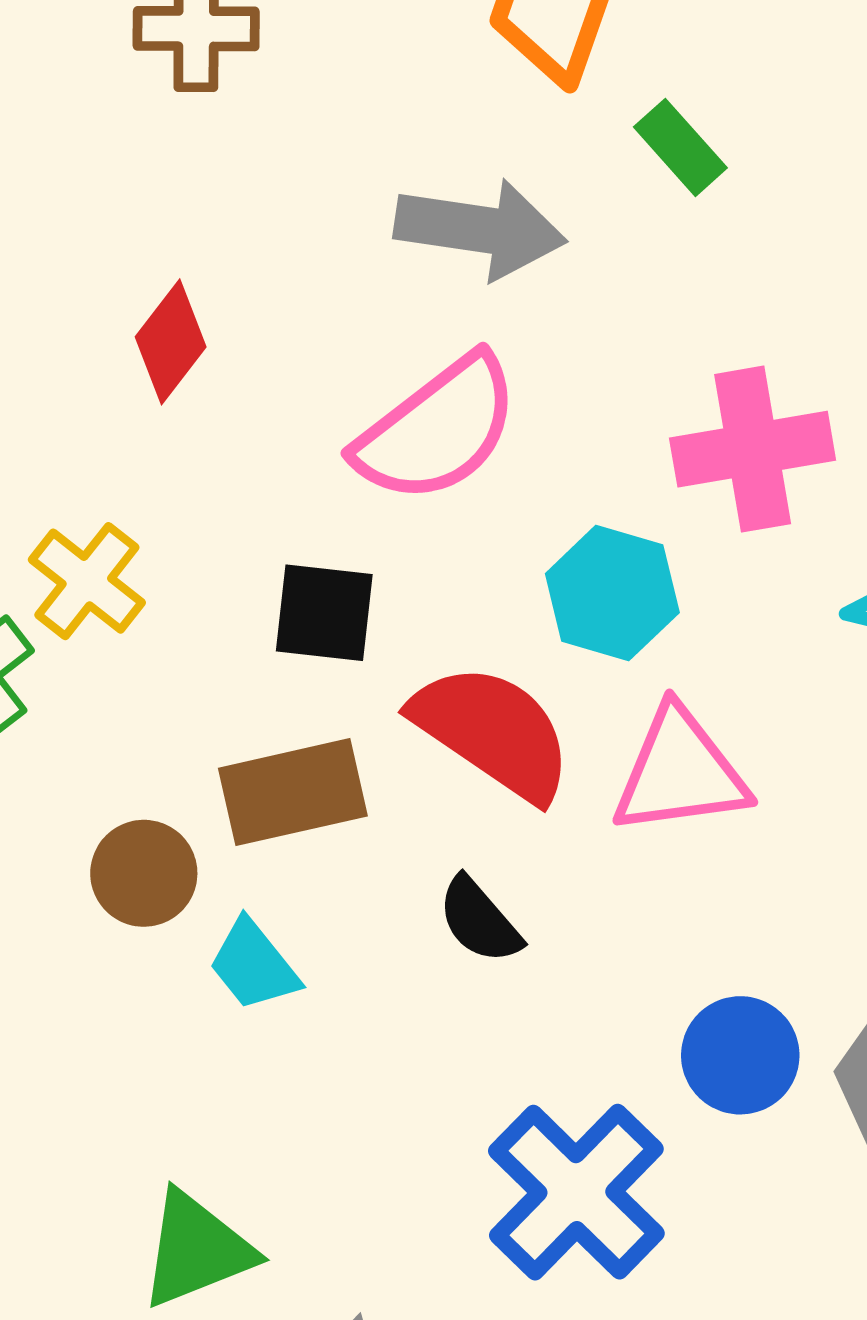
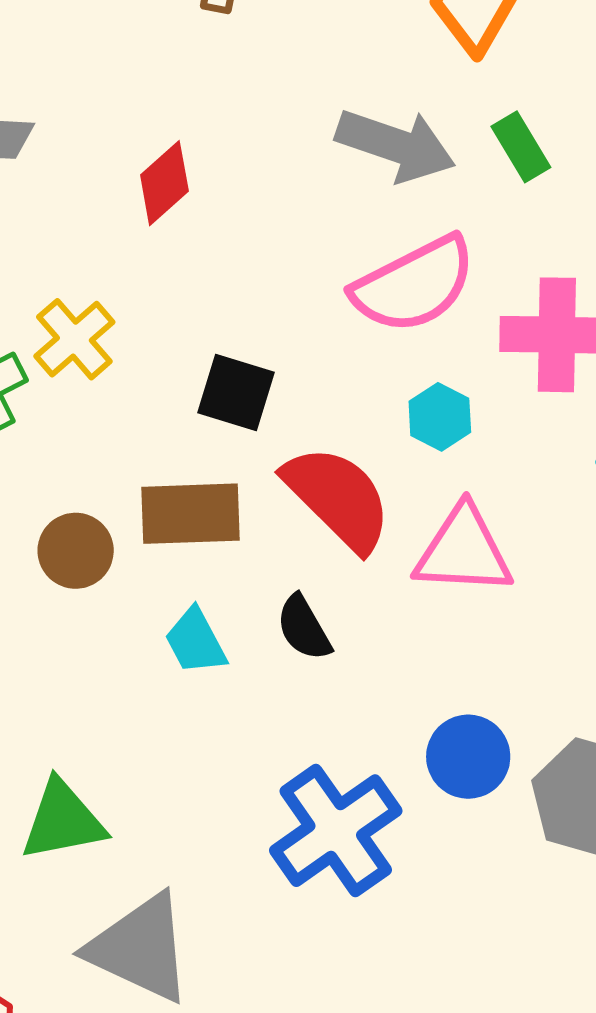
green rectangle: (680, 147) -> (521, 147), moved
pink semicircle: (437, 429) -> (414, 285), moved
cyan hexagon: (612, 593) -> (440, 417), size x0.7
cyan trapezoid: (254, 965) -> (196, 641), moved

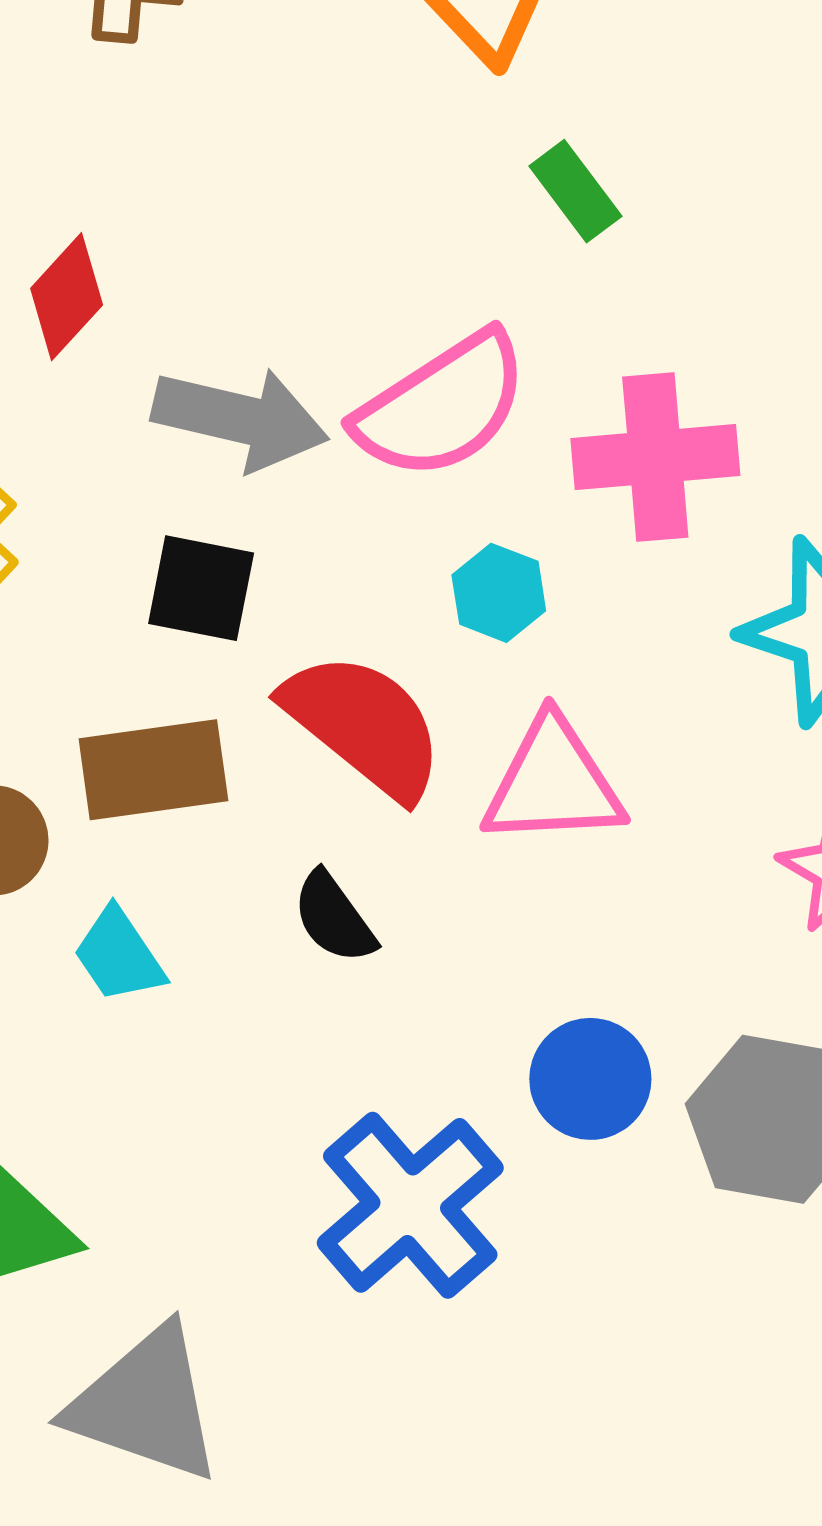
gray arrow: (396, 145) -> (240, 419), moved
cyan trapezoid: (196, 641) -> (119, 955), moved

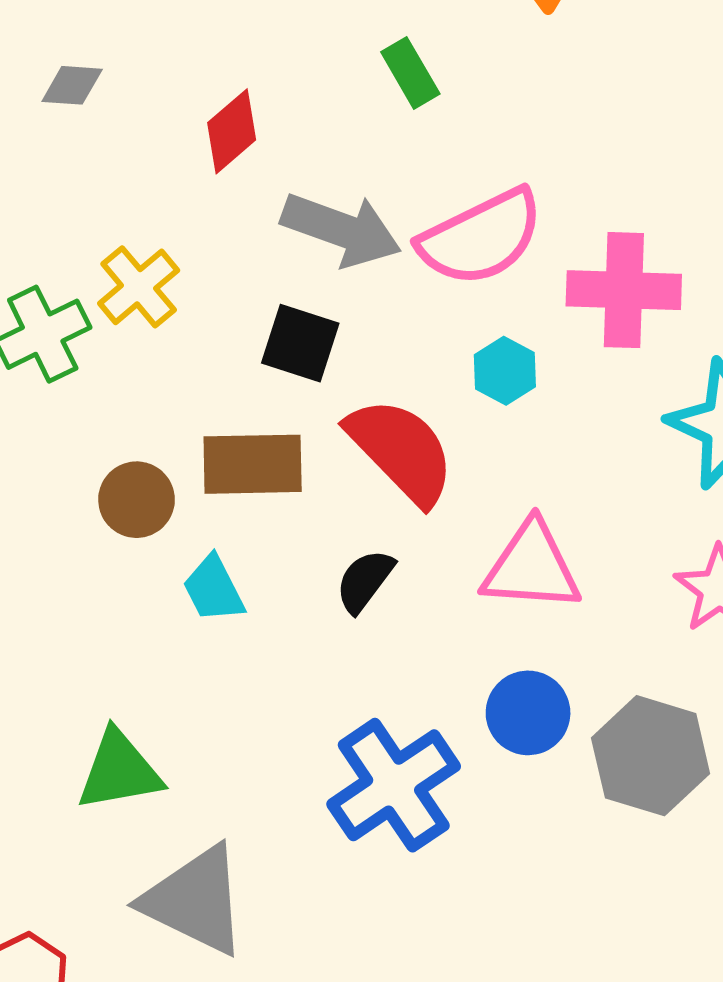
green rectangle: (575, 191) -> (410, 73), moved
pink triangle: (553, 783) -> (531, 567), moved
black semicircle: (334, 918) -> (365, 581), turned 66

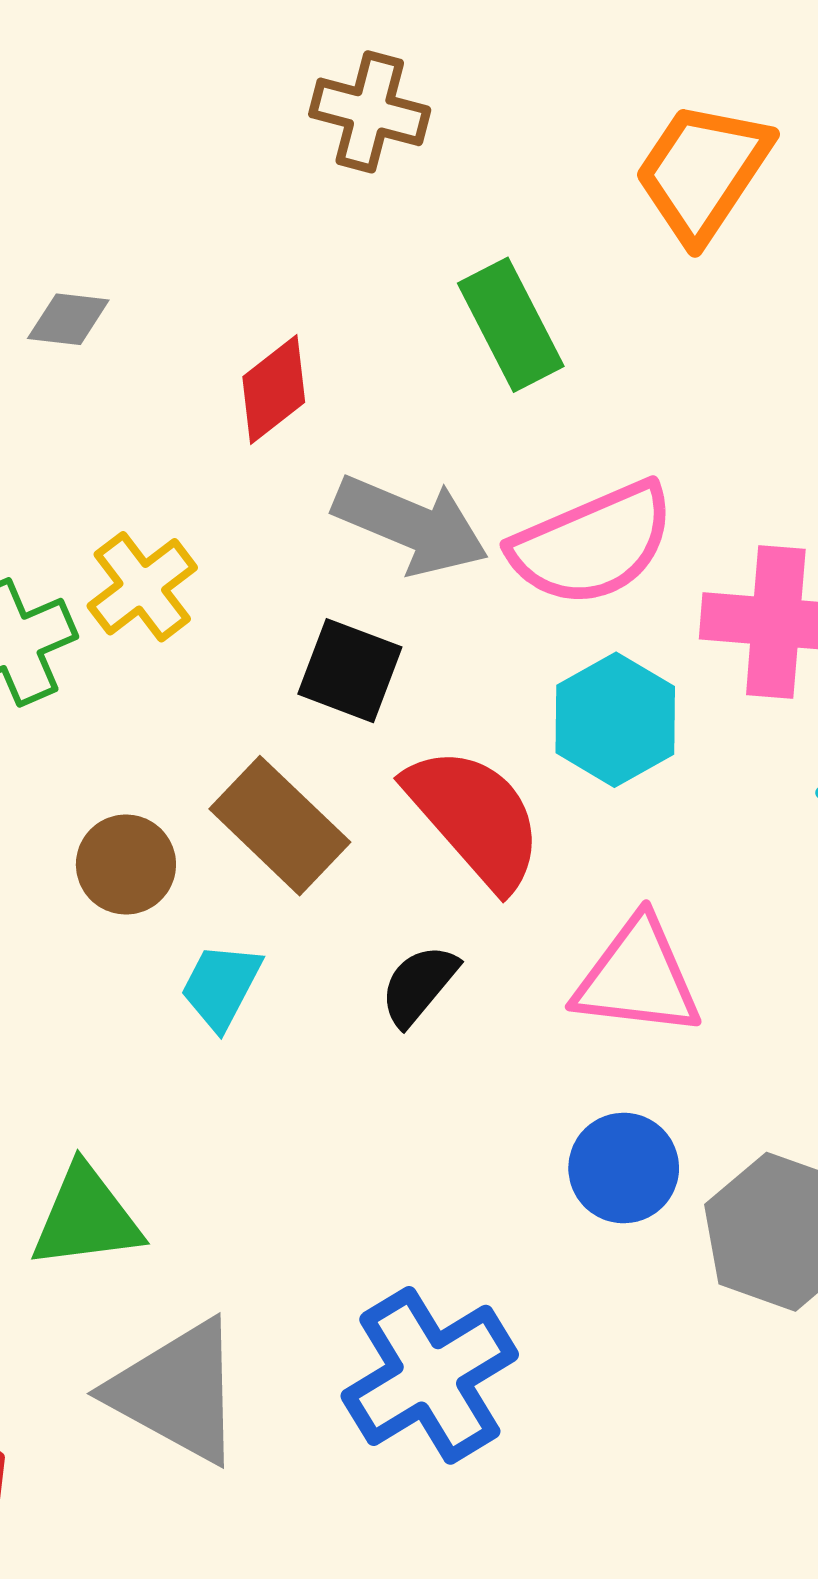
green rectangle: (410, 73) -> (511, 325), size x1.4
cyan hexagon: (505, 371) -> (615, 720), size x1.5
brown rectangle: (253, 464) -> (280, 826), turned 42
cyan trapezoid: (214, 589) -> (221, 986), turned 52
blue cross: (394, 785) -> (430, 1375), moved

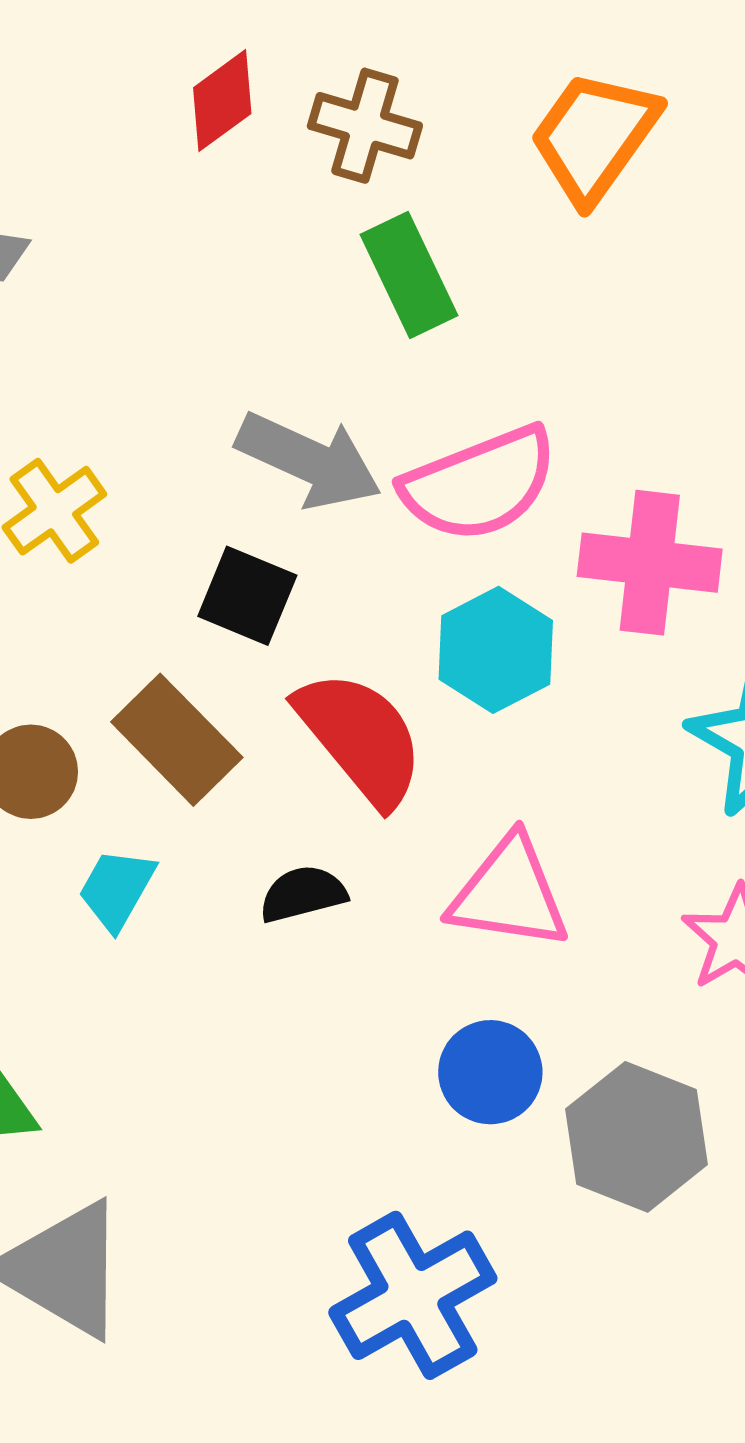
brown cross: (370, 112) -> (365, 126), moved
red diamond: (274, 390) -> (222, 101), moved
black semicircle: (419, 985) -> (303, 894), turned 34
blue cross: (430, 1375) -> (413, 1295), moved

